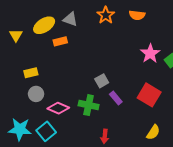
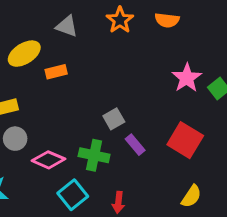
yellow ellipse: (44, 25) -> (24, 54), moved
orange rectangle: (60, 41) -> (56, 72), moved
cyan square: (46, 131) -> (73, 195), moved

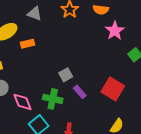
pink star: (187, 78) -> (115, 31), moved
pink diamond: (49, 160) -> (23, 102), turned 45

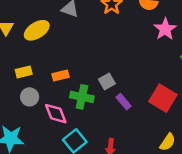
orange rectangle: (28, 44) -> (61, 76), moved
green cross: (53, 99) -> (82, 97), moved

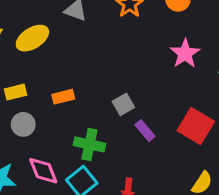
pink star: (165, 29) -> (185, 54), moved
green cross: (82, 97) -> (89, 144), moved
pink diamond: (56, 114) -> (43, 171), moved

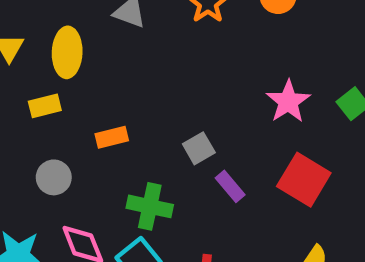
yellow ellipse: (32, 38) -> (67, 52), turned -56
pink star: (185, 54) -> (288, 101), moved
yellow rectangle: (15, 92) -> (45, 106), moved

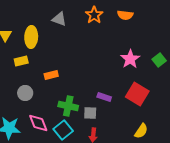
gray square: (199, 148) -> (90, 113), moved, turned 32
purple rectangle: (230, 186) -> (104, 97), turned -32

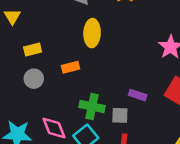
yellow ellipse: (31, 37) -> (92, 33), moved
gray circle: (25, 93) -> (34, 79), moved

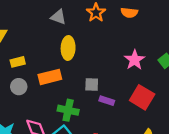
orange rectangle: (71, 67) -> (50, 77), size x1.5
gray square: (120, 115) -> (92, 84), moved

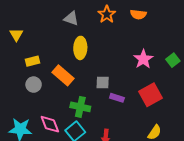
orange rectangle: (50, 77) -> (63, 75), turned 55
red square: (142, 97) -> (150, 95), turned 30

